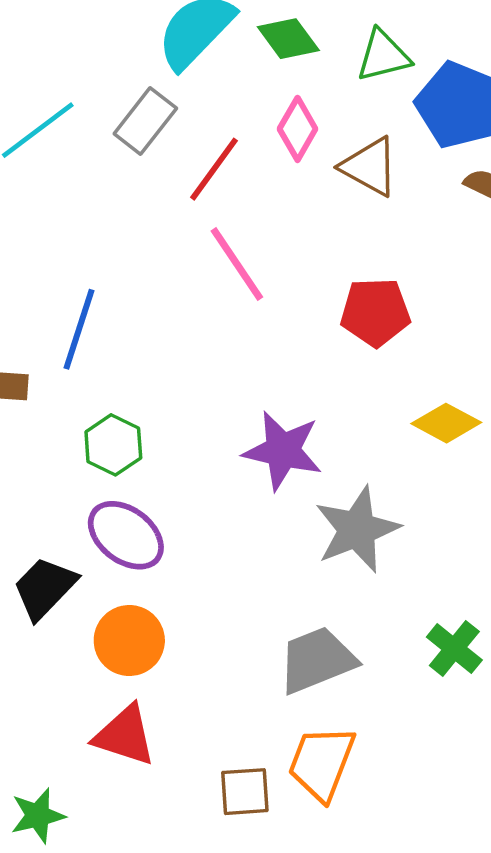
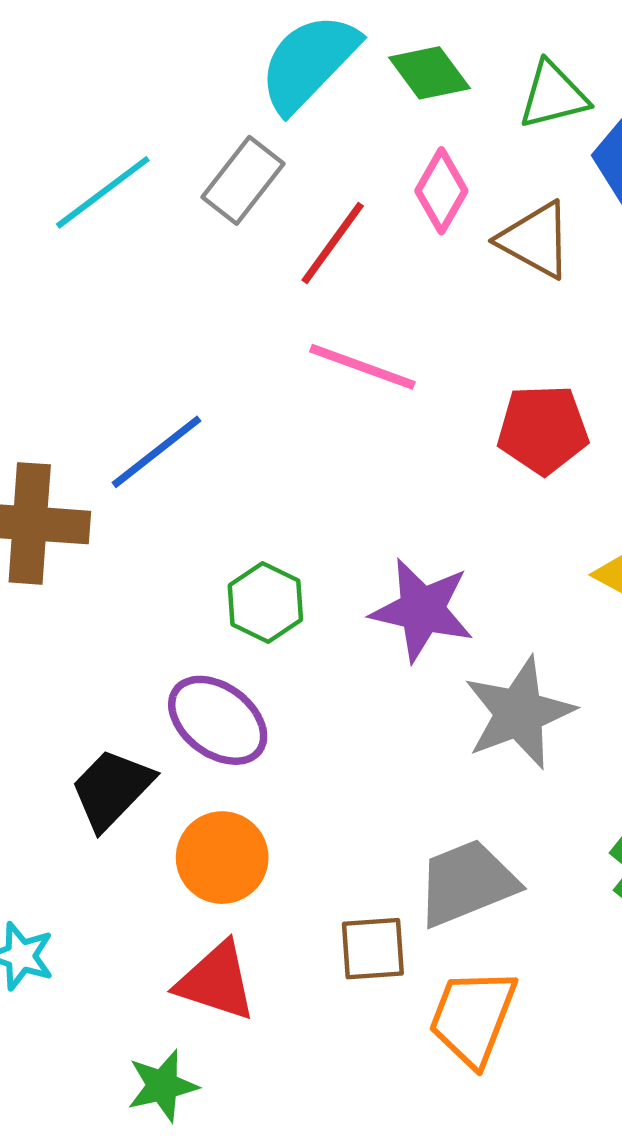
pink line: (237, 264) -> (362, 367), turned -36
blue line: (79, 329) -> (157, 452), turned 34
green hexagon: (113, 445) -> (265, 602), moved
brown square: (245, 792) -> (373, 949), moved
green star: (38, 816) -> (162, 1086), moved

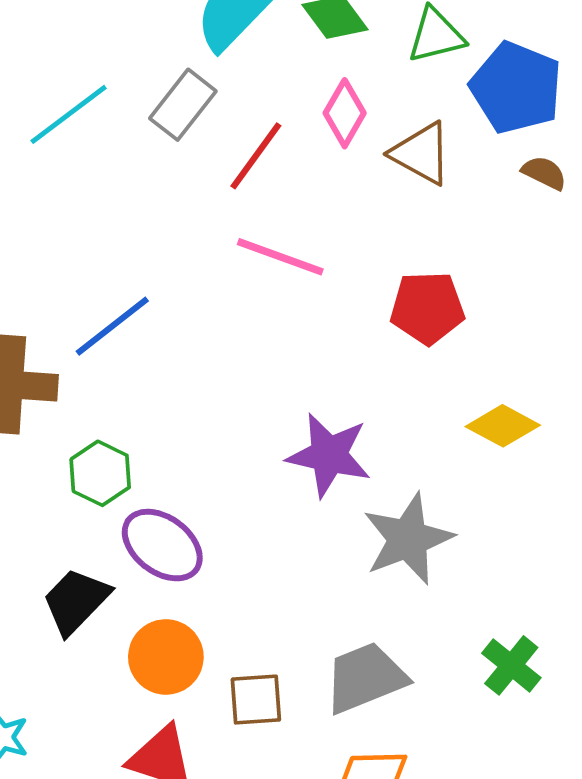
green hexagon: (265, 602) -> (100, 473), moved
brown square: (373, 949) -> (256, 700), moved

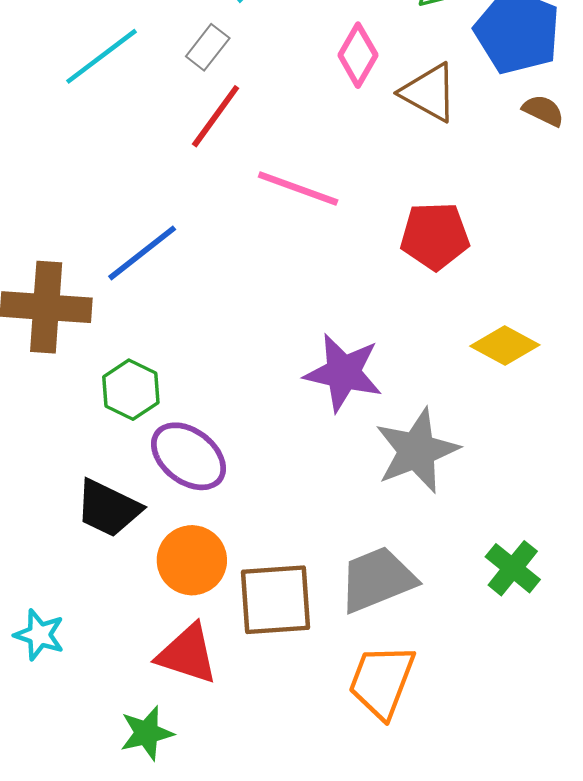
gray rectangle: (183, 105) -> (208, 47), size x0.7
red line: (256, 156) -> (216, 116), moved
black trapezoid: (76, 601) -> (108, 508), turned -108
brown square: (256, 700) -> (275, 600), size x1.5

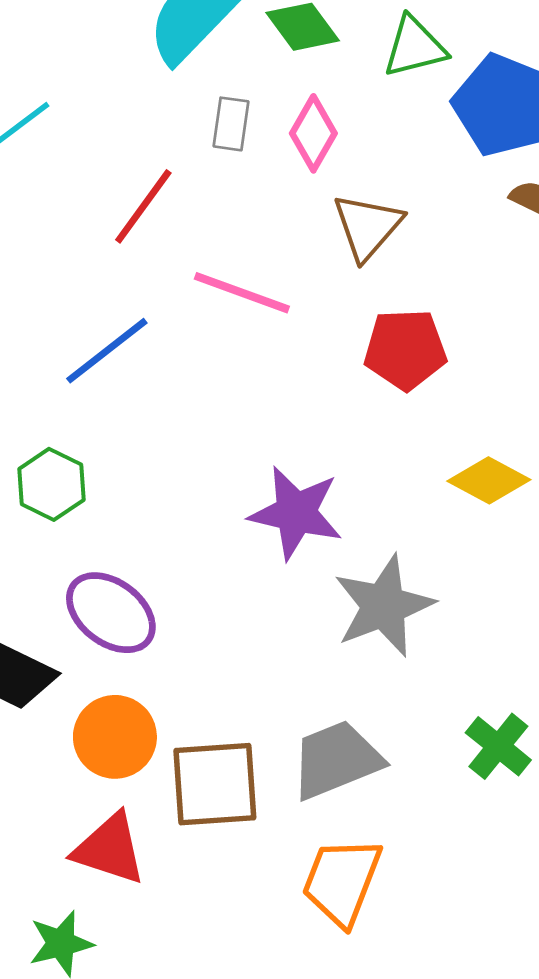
gray rectangle: (208, 47) -> (231, 124), moved, turned -30
brown triangle: (429, 92) -> (367, 227), moved, turned 42
blue line: (142, 253) -> (107, 351), moved
green hexagon: (131, 390) -> (51, 484), moved

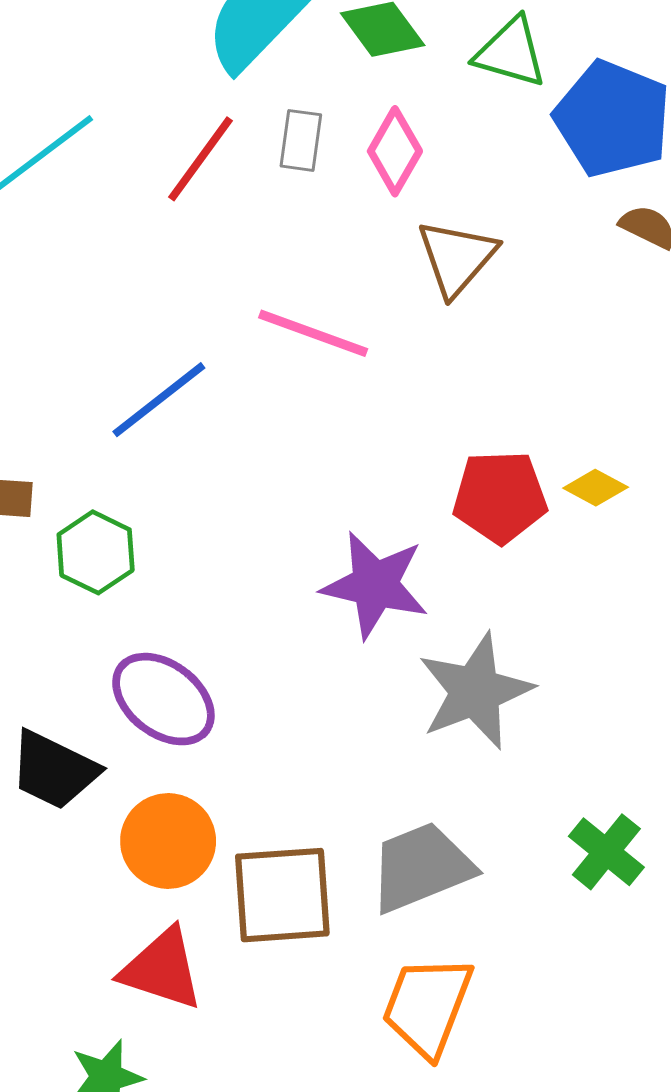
green triangle: (415, 47) -> (511, 52), turned 30
red line: (143, 206) -> (201, 159), moved
red pentagon: (405, 349) -> (500, 497), moved
yellow diamond: (489, 480) -> (596, 488), moved, size x0.7

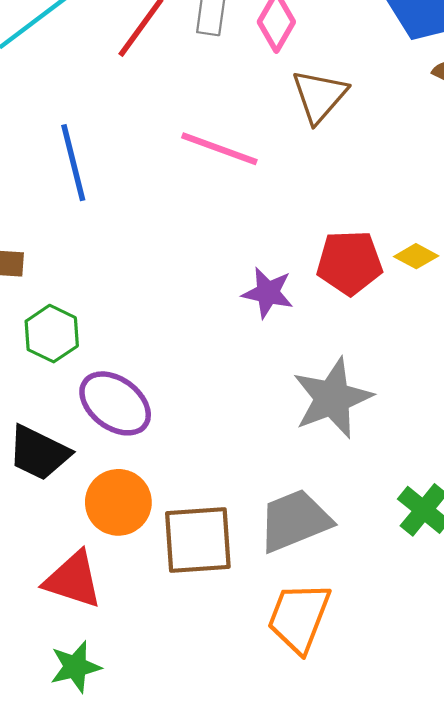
blue line: (159, 400) -> (73, 163), moved, turned -66
green hexagon: (96, 552) -> (52, 334), moved
purple star: (375, 585) -> (268, 293), moved, size x0.7
red triangle: (162, 969) -> (73, 580), moved

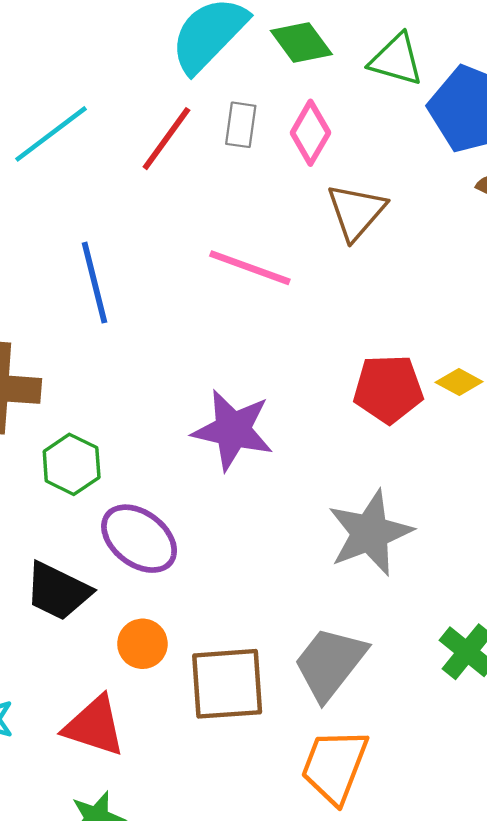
purple star: (268, 293) -> (233, 430), moved, size x1.5
orange circle: (118, 502) -> (142, 644), size x0.7
gray trapezoid: (295, 521) -> (330, 663), turned -30

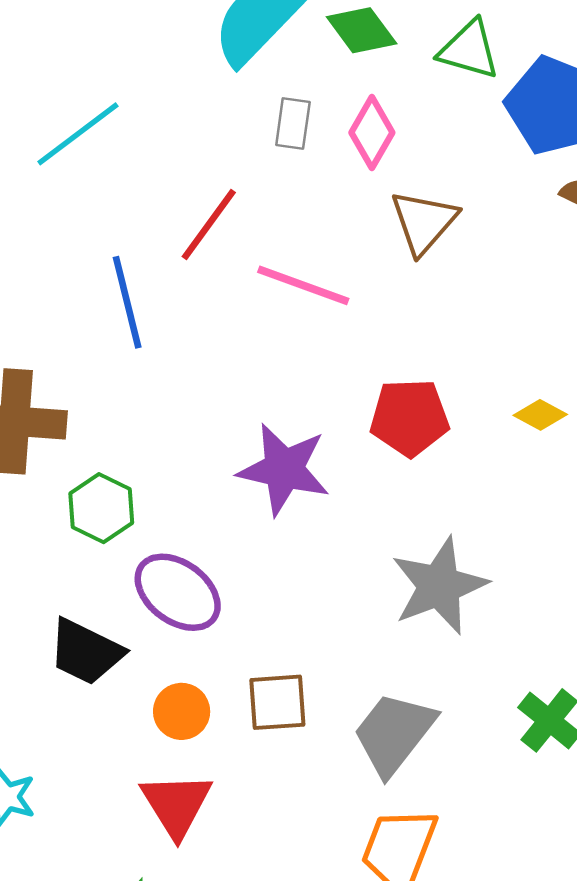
red line: (166, 139) -> (209, 225), moved
red pentagon: (388, 389) -> (409, 417), moved
brown square: (227, 684) -> (277, 702), moved, size x0.7
red triangle: (94, 726) -> (176, 805), moved, turned 40

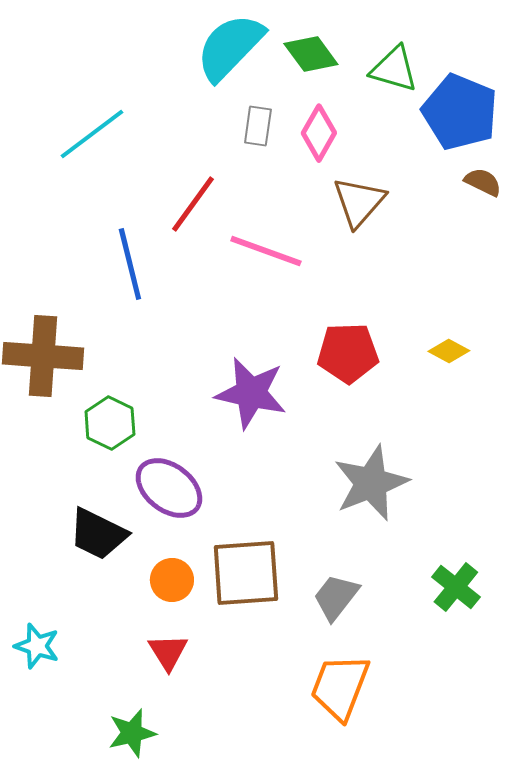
brown square: (277, 702) -> (246, 573), size x1.5
gray trapezoid: (394, 733) -> (336, 597), size x0.7
red triangle: (176, 805) -> (168, 652), size x0.7

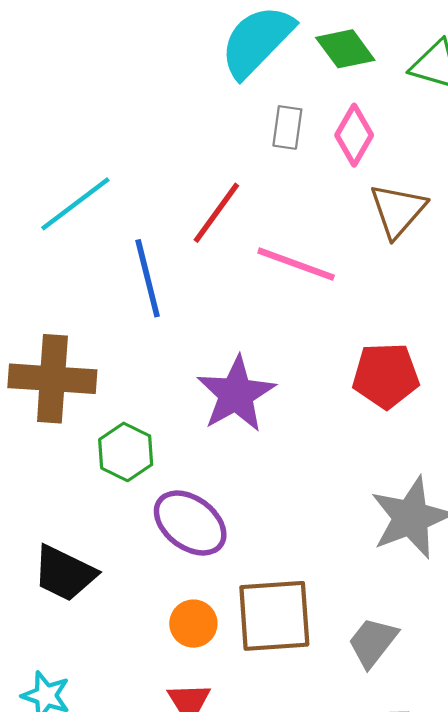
cyan line: (92, 134) -> (75, 204), moved
purple star: (251, 393) -> (236, 394), moved, turned 30
black trapezoid: (98, 534) -> (64, 573), moved

